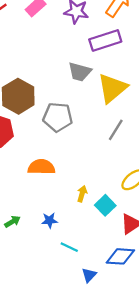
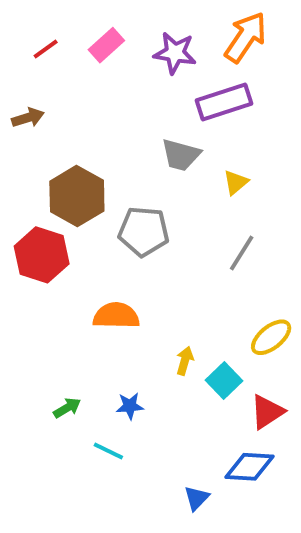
yellow triangle: (112, 88) -> (236, 182), size x0.5
cyan line: (69, 247) -> (108, 451), moved

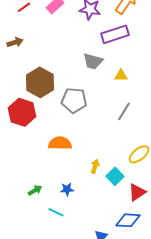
yellow triangle: (236, 182) -> (121, 75), turned 40

